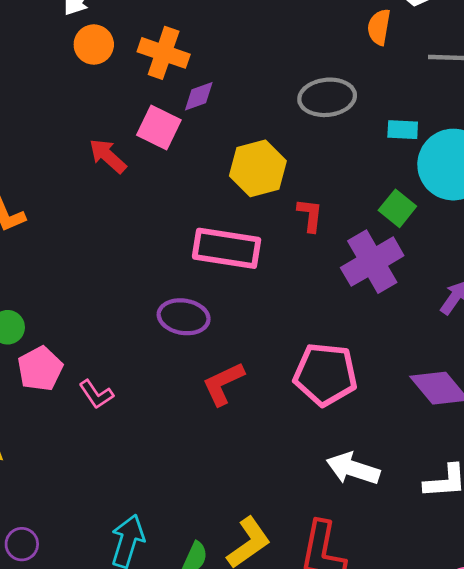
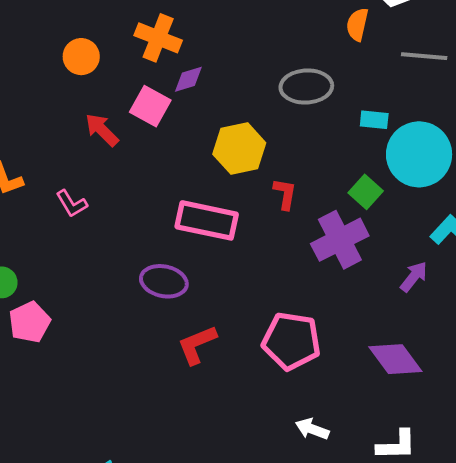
orange circle: (94, 45) -> (81, 57), moved
pink L-shape: (96, 394) -> (72, 204), moved
white arrow: (353, 469) -> (312, 429), size x0.7

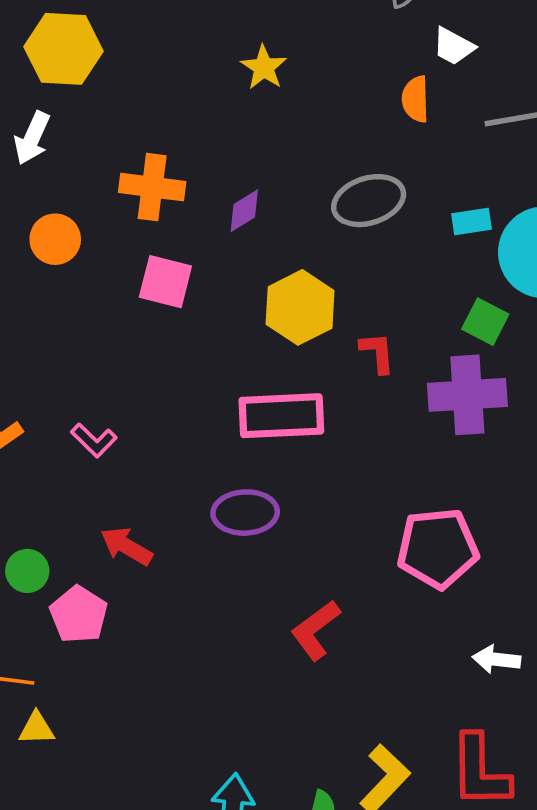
purple diamond: (188, 79) -> (244, 211), moved
red arrow: (102, 130) -> (126, 546), moved
purple cross: (340, 240) -> (467, 395), turned 38
red L-shape: (197, 345) -> (316, 630), moved

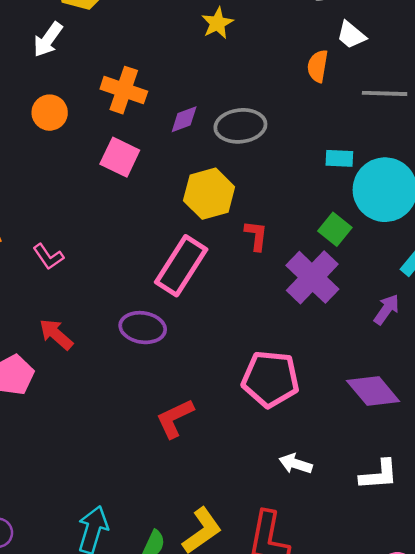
gray ellipse: (369, 201) -> (240, 126), moved
purple cross: (467, 395) -> (312, 277), turned 36
pink rectangle: (281, 416) -> (181, 266), turned -66

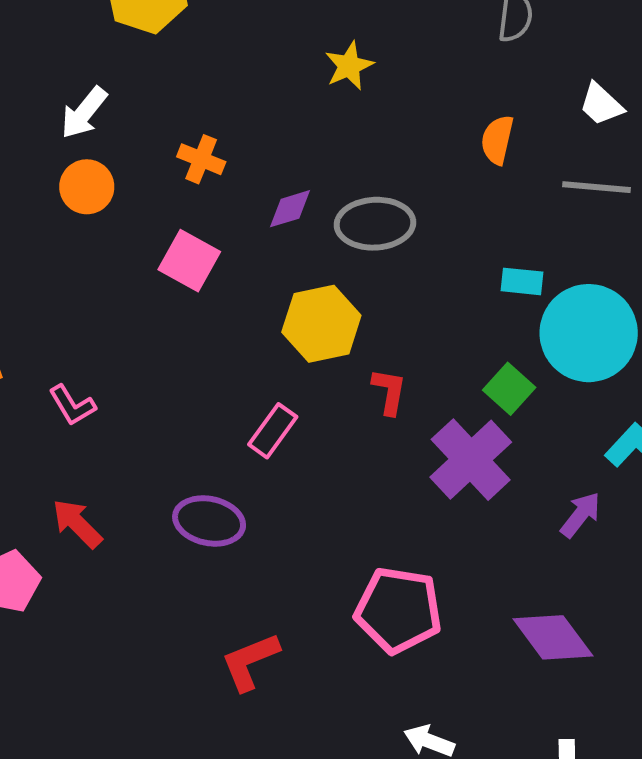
white trapezoid: (351, 35) -> (601, 104), moved
white arrow: (48, 40) -> (84, 113), moved
orange cross: (124, 90) -> (201, 159), size x0.7
pink rectangle: (181, 266) -> (273, 431), size x0.6

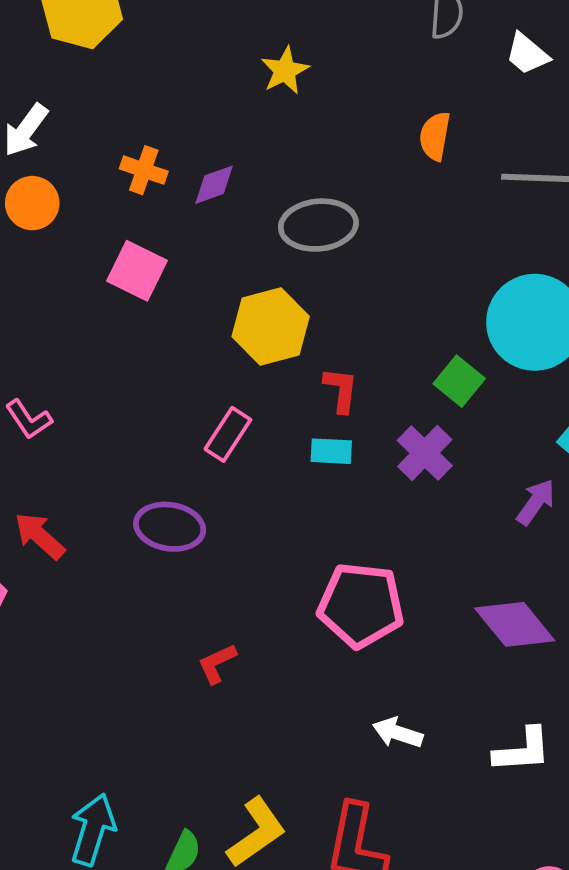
white trapezoid: (601, 104) -> (527, 54), moved
purple diamond: (290, 209) -> (214, 185), moved
cyan rectangle: (522, 281) -> (331, 451), moved
purple cross: (471, 460) -> (425, 453), size x0.7
red L-shape: (250, 662) -> (217, 663), size x0.7

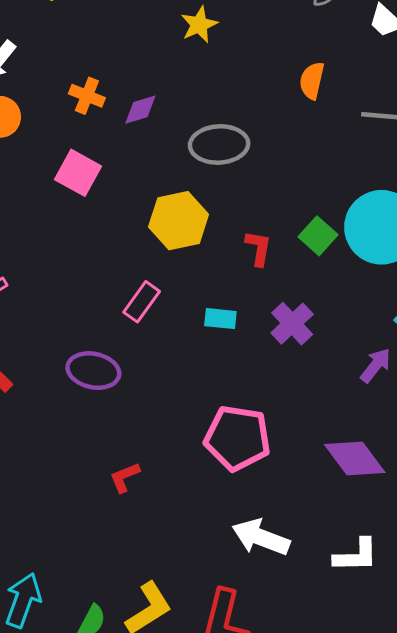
green square: (459, 381) -> (318, 236), moved
red L-shape: (341, 390) -> (258, 248), moved
white arrow: (398, 733) -> (261, 537), size x1.5

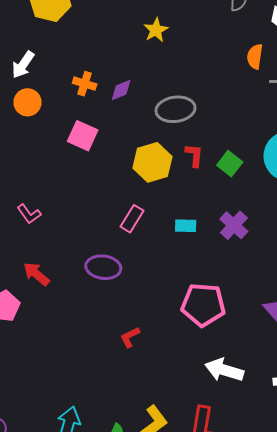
orange semicircle: (312, 81) -> (255, 57), moved
green square: (318, 236) -> (230, 164), moved
red L-shape: (258, 248) -> (194, 155), moved

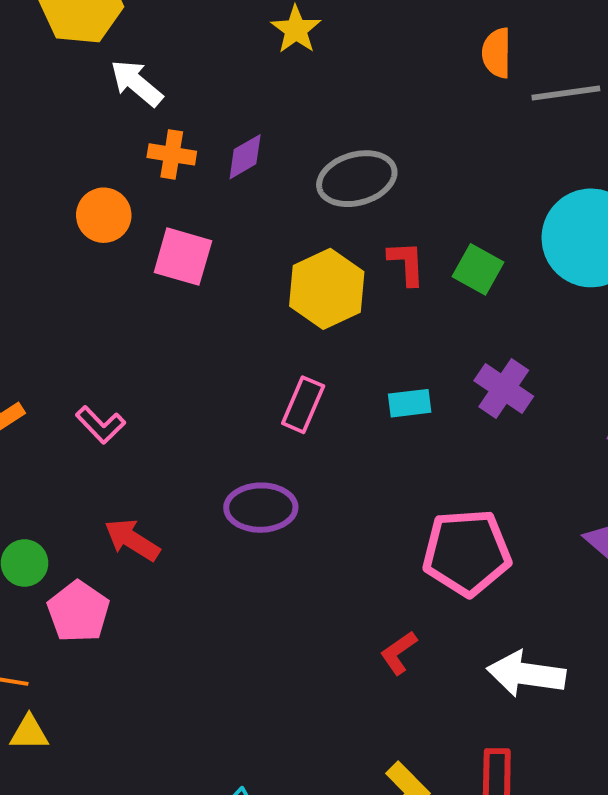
white arrow: (23, 65) -> (137, 83), moved, turned 104
orange circle: (28, 102) -> (104, 215), moved
red L-shape: (130, 337) -> (399, 653), moved

